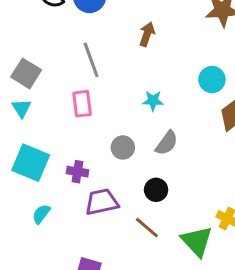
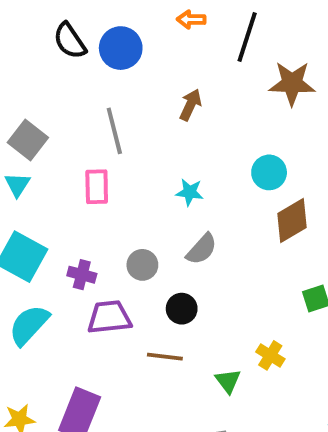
gray circle: (123, 148) -> (142, 265), moved
cyan semicircle: (41, 214) -> (29, 325), size x1.6
brown line: (147, 228) -> (165, 357), turned -40
green triangle: (197, 241) -> (228, 381), size x0.6

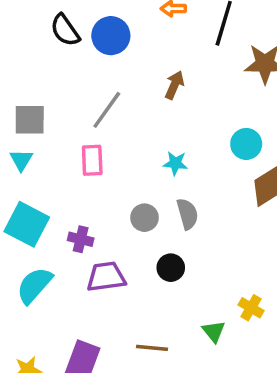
gray line: (114, 131) -> (107, 110), turned 51
gray square: (28, 140) -> (30, 120), turned -36
gray semicircle: (202, 249) -> (187, 214), turned -56
gray circle: (142, 265) -> (144, 218), moved
brown line: (165, 357) -> (152, 348), moved

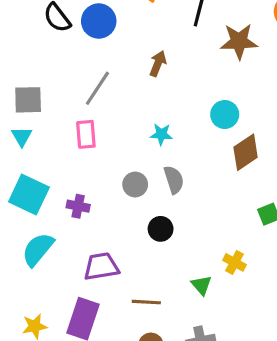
purple trapezoid: (106, 277) -> (101, 266), moved

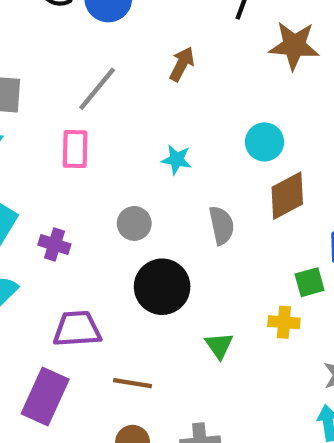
gray semicircle: (174, 180) -> (222, 225), moved
black circle: (161, 229) -> (162, 287), size x1.6
yellow cross: (235, 262) -> (284, 322), moved, turned -30
green triangle: (201, 285) -> (219, 346), moved

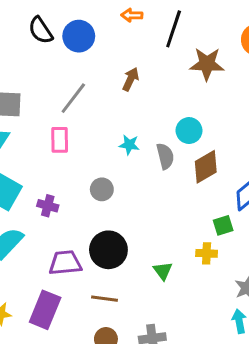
gray semicircle: (222, 225) -> (165, 156), moved
black circle: (162, 287) -> (108, 250), moved

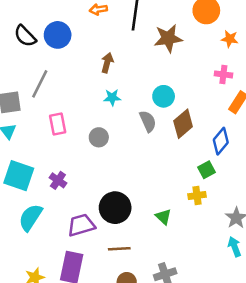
gray line: (73, 98) -> (40, 84), moved
cyan star: (129, 145) -> (112, 97), moved
gray circle: (102, 189) -> (99, 137), moved
purple cross: (48, 206) -> (58, 180), turned 30

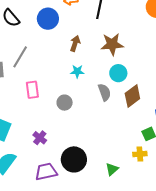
blue circle: (58, 35) -> (48, 19), moved
brown star: (168, 38) -> (112, 44), moved
purple cross: (58, 180) -> (40, 138), moved
green triangle: (163, 217) -> (112, 169), turned 32

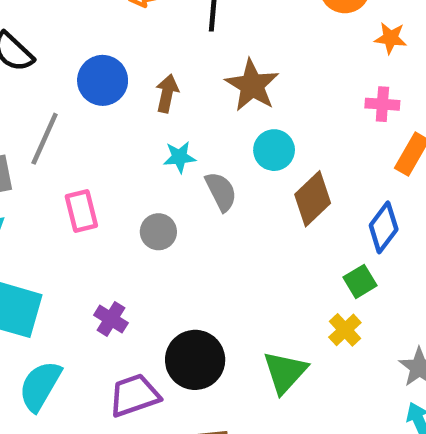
blue circle: (48, 19) -> (103, 80), moved
brown star: (112, 44) -> (252, 85), turned -30
gray semicircle: (104, 92) -> (221, 191), moved
yellow cross: (140, 154) -> (345, 330), turned -32
green triangle: (112, 169) -> (285, 372), size x1.5

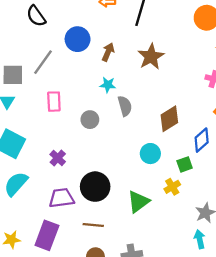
cyan circle: (274, 150) -> (150, 154), moved

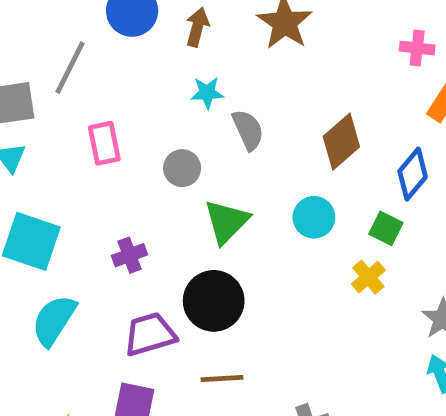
purple cross: (58, 158) -> (130, 255), turned 35
green square: (185, 164) -> (386, 228), turned -35
green triangle: (138, 202) -> (227, 222), moved

